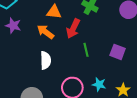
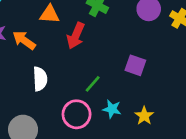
orange arrow: (45, 32) -> (24, 40), moved
green line: (86, 50) -> (93, 84), moved, turned 56

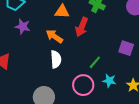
orange arrow: (24, 40) -> (54, 36), moved

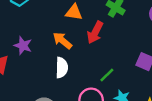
purple star: (23, 27) -> (23, 46), moved

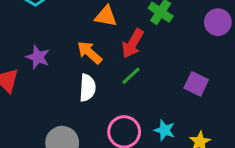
green line: (107, 75) -> (131, 76), moved

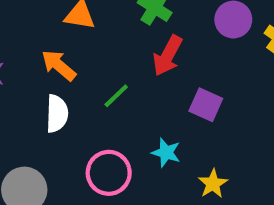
red arrow: (133, 43) -> (168, 56), moved
cyan star: (165, 130) -> (166, 153), moved

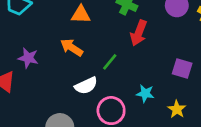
purple square: (206, 105) -> (182, 68), moved
white semicircle: (57, 114) -> (86, 86), moved, turned 70

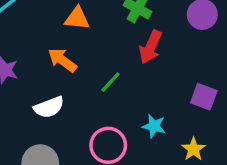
white semicircle: (86, 86) -> (49, 107), moved

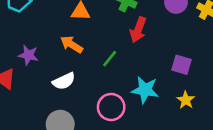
cyan star: (154, 126) -> (145, 90), size x1.5
yellow star: (194, 149) -> (186, 100), moved

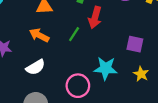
green line: (110, 59) -> (74, 34), moved

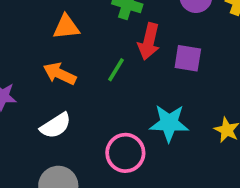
purple square: (135, 44) -> (188, 58), moved

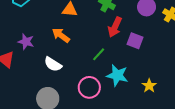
green line: (116, 70) -> (99, 54), moved
white semicircle: (56, 126) -> (53, 64), turned 54

